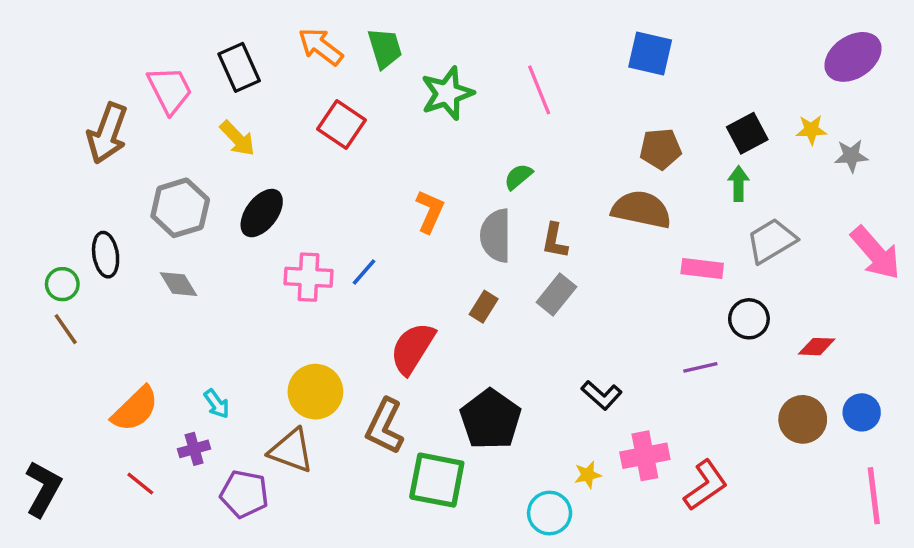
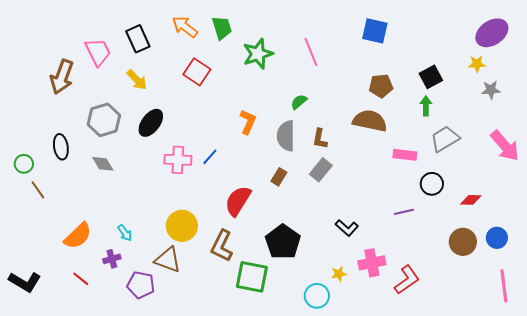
yellow star: (811, 130) -> (477, 64), moved
green circle: (62, 284) -> (24, 164), moved
black L-shape: (43, 489) -> (25, 282), turned 92

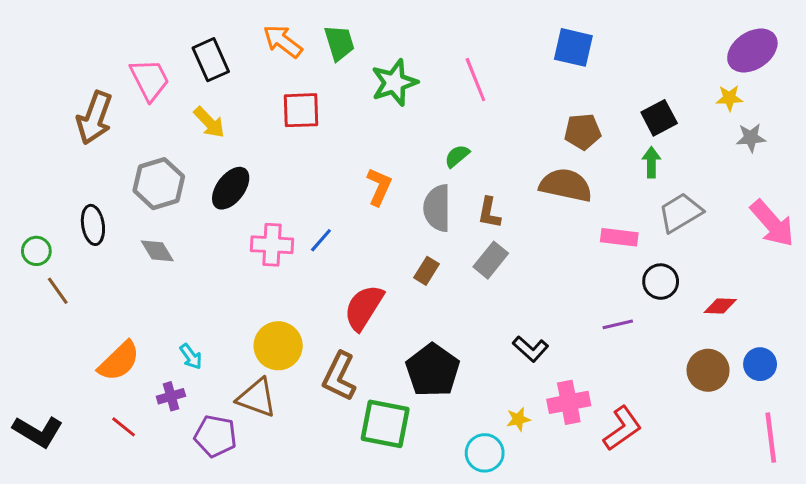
red square: (197, 72) -> (301, 110), turned -36

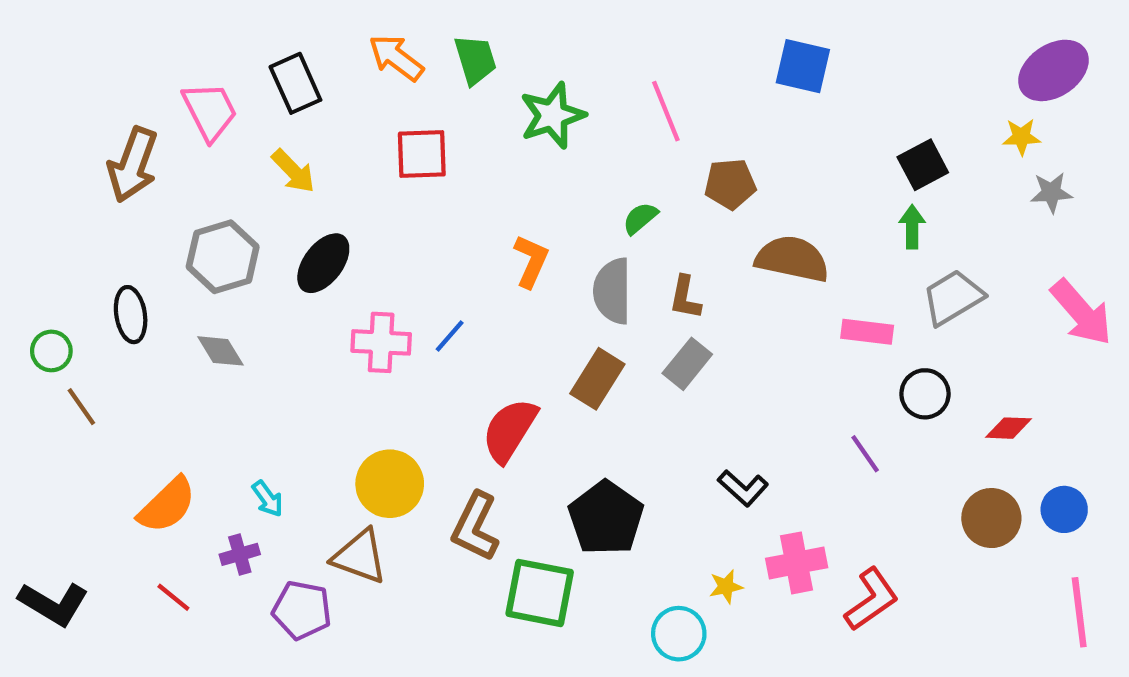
brown pentagon: (583, 132) -> (730, 184), moved
brown rectangle: (427, 271) -> (597, 379), size x1.5
purple line: (618, 324) -> (865, 454), turned 68

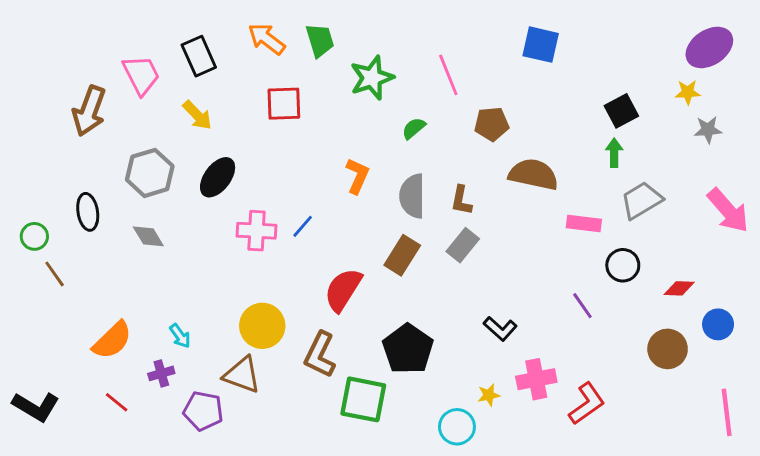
green semicircle: (640, 218) -> (414, 128), moved
blue circle: (1064, 509) -> (718, 324), moved

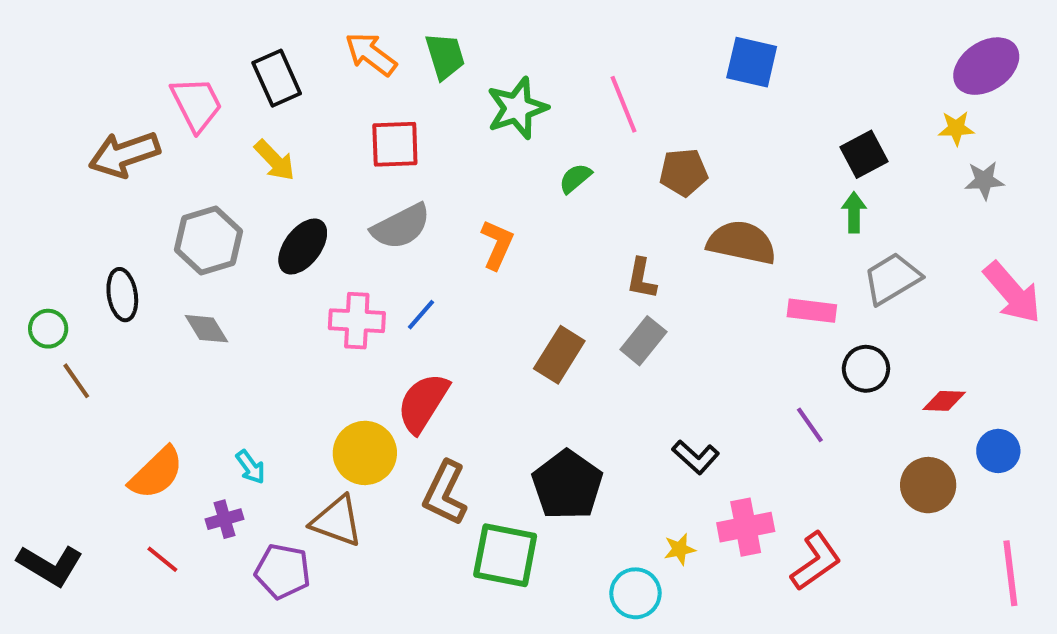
brown arrow: (89, 111) -> (124, 154), turned 51
gray semicircle: (412, 196) -> (401, 226), moved, turned -117
red semicircle: (343, 290) -> (423, 403), moved

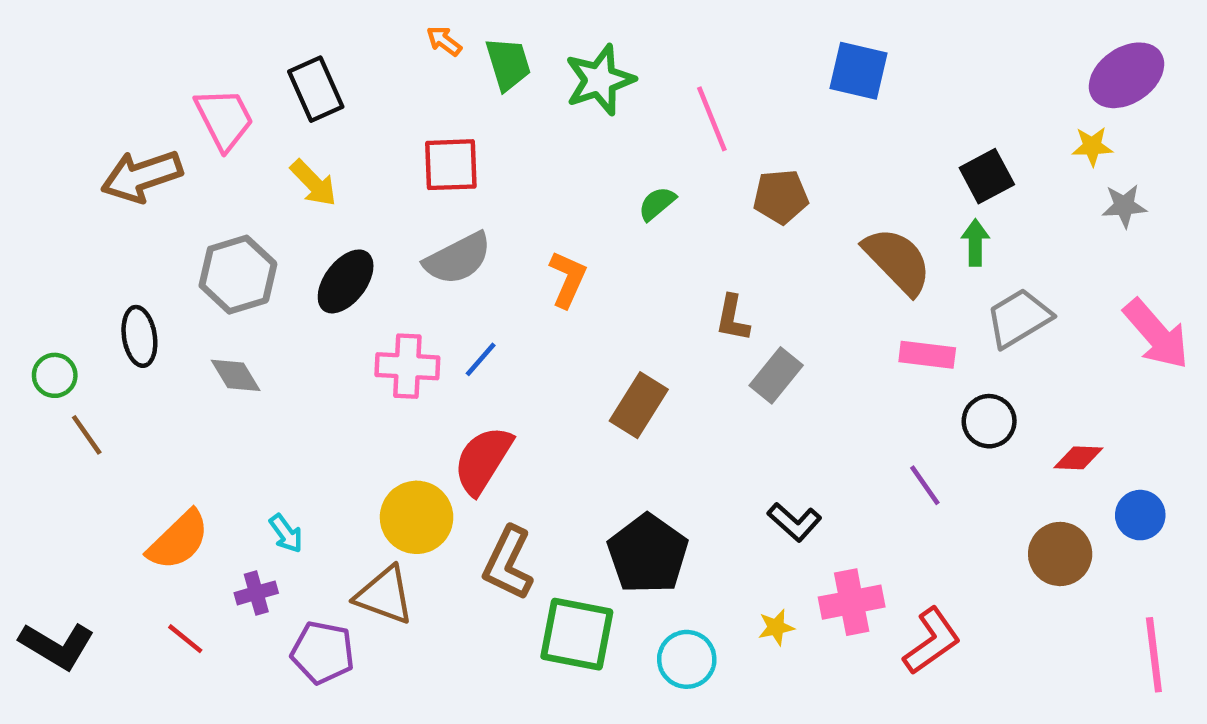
orange arrow: (371, 54) -> (444, 41), moved, size x0.6
green star: (517, 108) -> (600, 80), moved
brown semicircle: (742, 242) -> (897, 261), moved, turned 34
gray rectangle: (643, 341) -> (776, 375), moved
cyan circle: (635, 593) -> (687, 659), moved

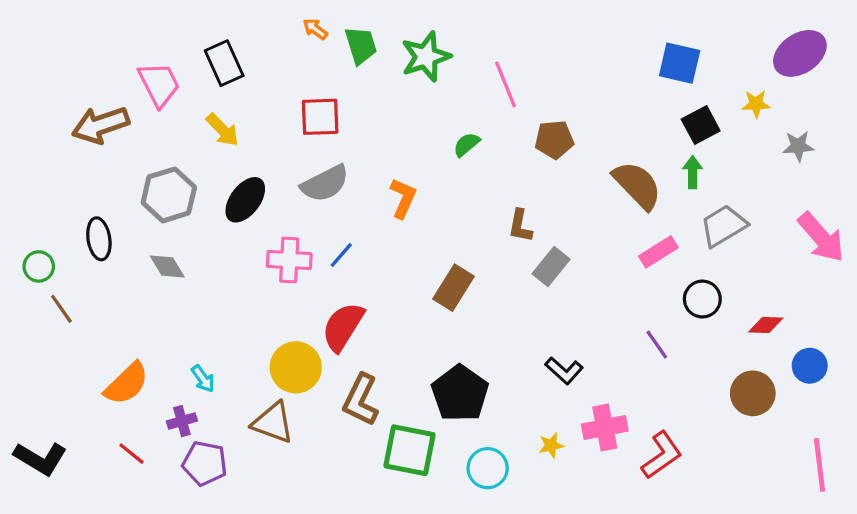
blue square: (859, 71) -> (680, 63), moved
yellow star: (1092, 146) -> (756, 104), moved
pink rectangle: (927, 355) -> (658, 252), turned -39
purple pentagon: (323, 652) -> (205, 463), moved

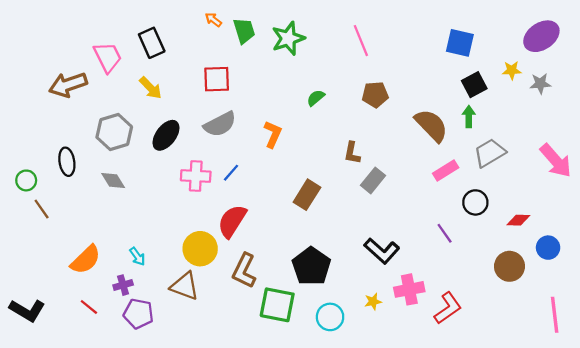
pink line: (506, 84) -> (361, 41), moved
gray star: (798, 146) -> (540, 84), moved
black L-shape: (564, 371) -> (382, 251), size x1.4

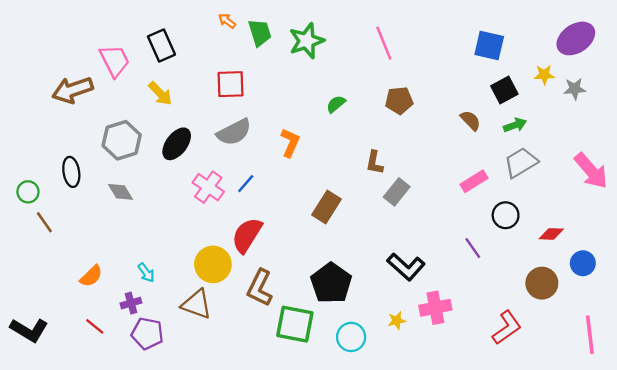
green arrow: (469, 117) -> (515, 125), moved, turned 70
brown semicircle: (431, 125) -> (470, 120), moved, size x0.6
pink cross: (196, 176) -> (208, 187), turned 32
orange semicircle: (86, 260) -> (91, 276), size x0.7
red L-shape: (448, 308) -> (507, 328), moved

